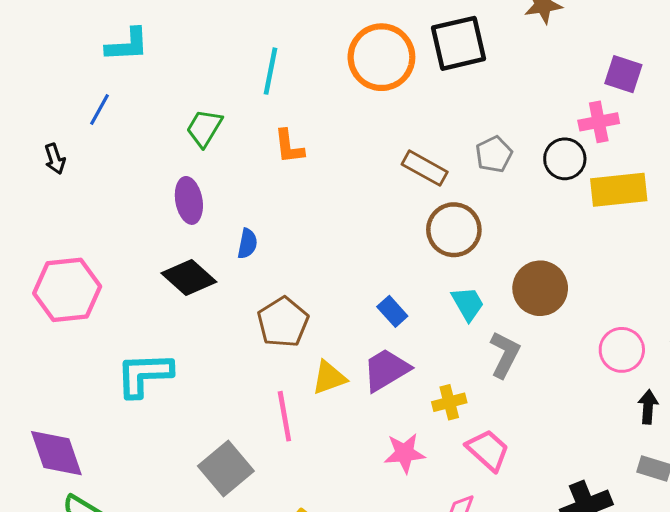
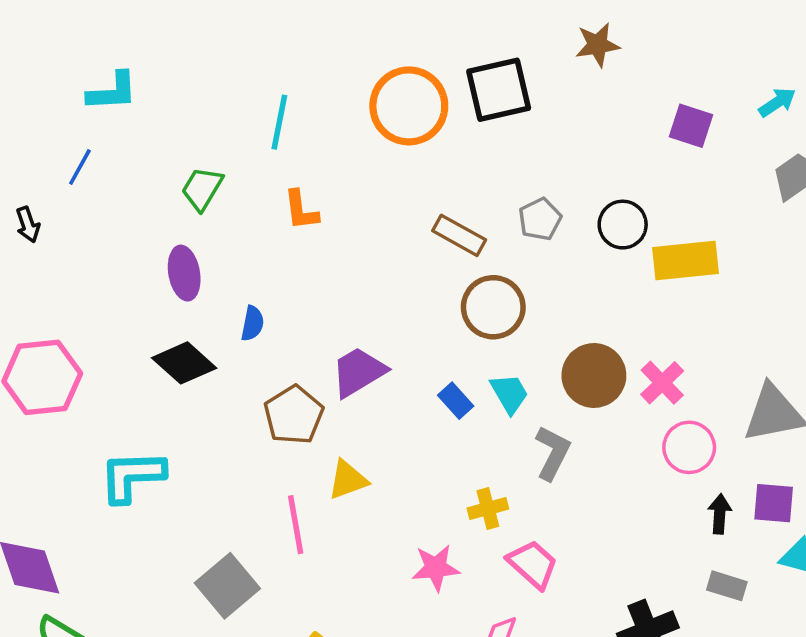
pink cross: (599, 122) -> (662, 383), moved, turned -33
blue rectangle: (392, 311) -> (456, 401), moved
purple trapezoid: (386, 370) -> (358, 372), moved

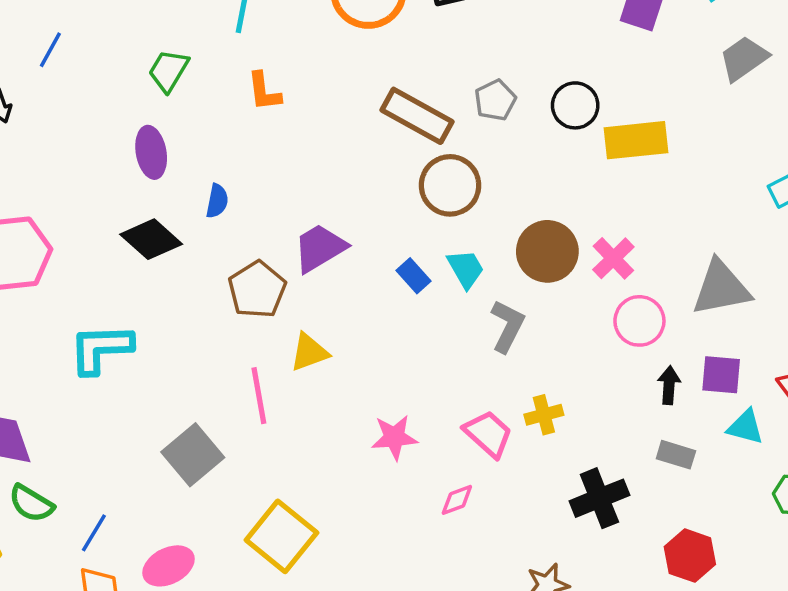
brown rectangle: (459, 235) -> (417, 116), size x1.4
yellow cross: (488, 508) -> (544, 415), moved

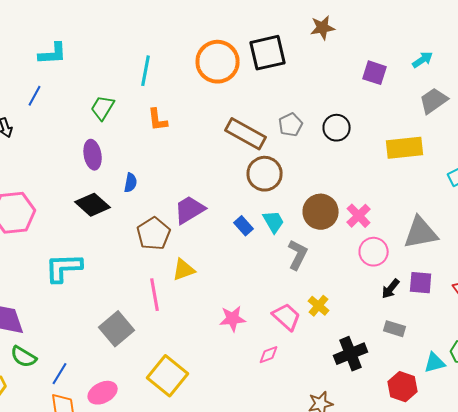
yellow rectangle: (636, 140) -> (405, 148), moved
black arrow: (669, 385) -> (391, 289), turned -145
yellow cross: (544, 415) -> (319, 306), turned -35
cyan triangle: (745, 427) -> (435, 363), moved, turned -30

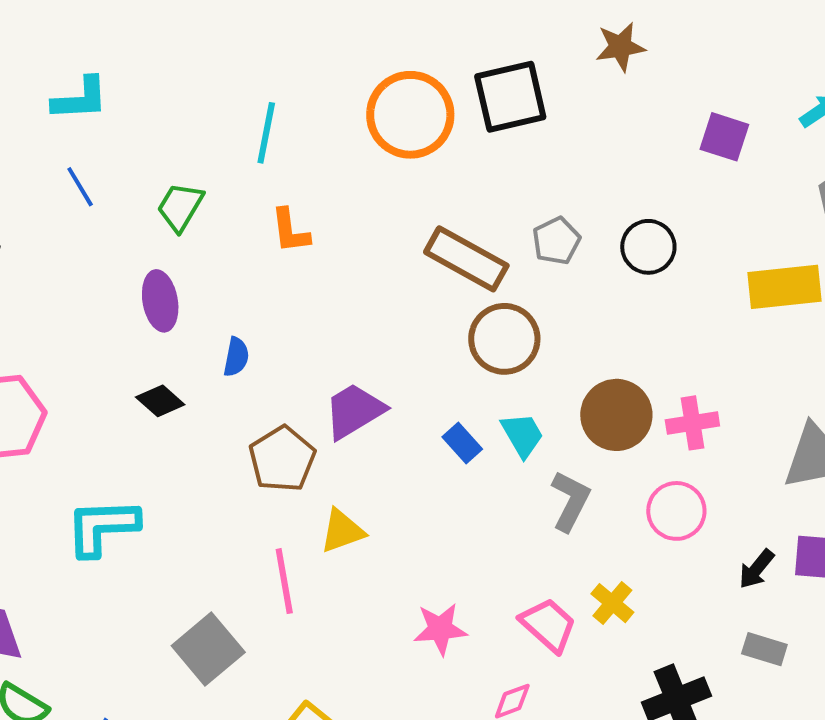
blue line: (35, 96) -> (80, 187), moved, turned -60
black diamond: (93, 205) -> (160, 401), size x0.7
pink cross: (359, 216) -> (692, 423), turned 35
pink circle: (374, 252) -> (676, 511), moved

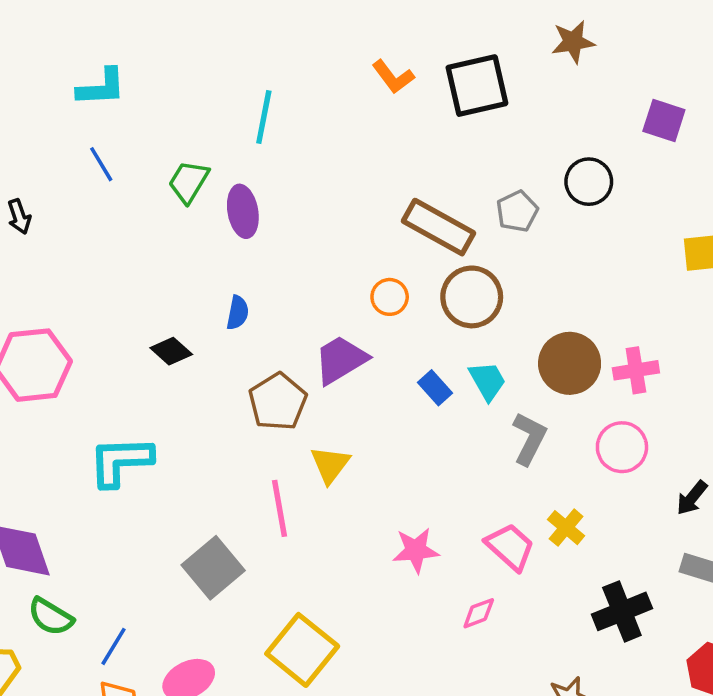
orange circle: (410, 115) -> (390, 297), moved, size x0.5
orange L-shape: (290, 231) -> (393, 77), moved, turned -30
black circle: (648, 247) -> (589, 182), moved
purple ellipse: (160, 301) -> (243, 211), moved
yellow triangle: (342, 531) -> (330, 465), turned -33

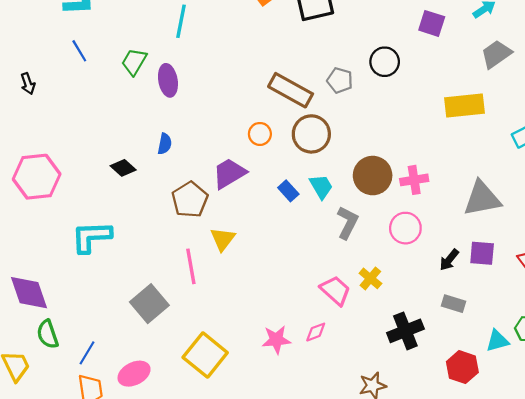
gray pentagon: (517, 211) -> (340, 80), turned -30
pink star: (416, 550) -> (276, 340), moved
green semicircle: (51, 617) -> (48, 334), turned 40

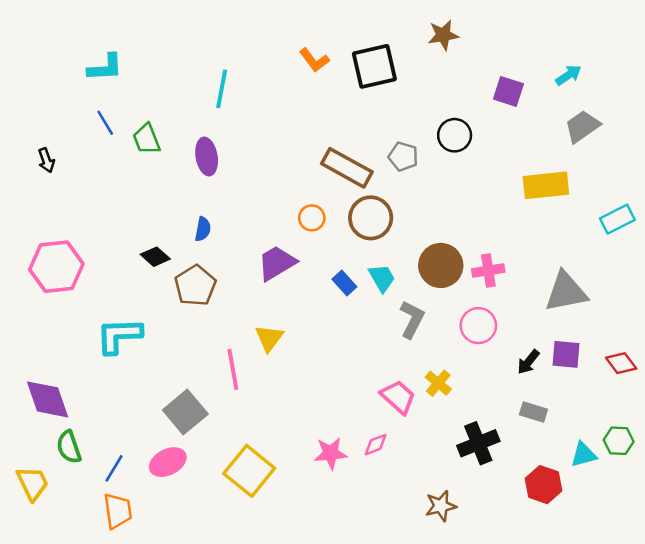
green trapezoid: (134, 62) -> (147, 139), moved, turned -52
brown pentagon: (190, 200) -> (195, 285), moved
pink ellipse: (134, 374) -> (168, 462), moved

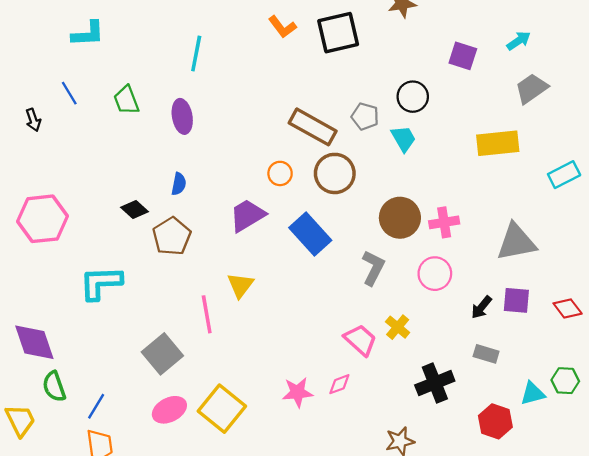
blue line: (105, 123) -> (69, 93), moved
cyan trapezoid: (382, 278) -> (403, 139), moved
blue rectangle: (344, 283) -> (310, 234), size x1.8
pink ellipse: (168, 462) -> (169, 410), moved

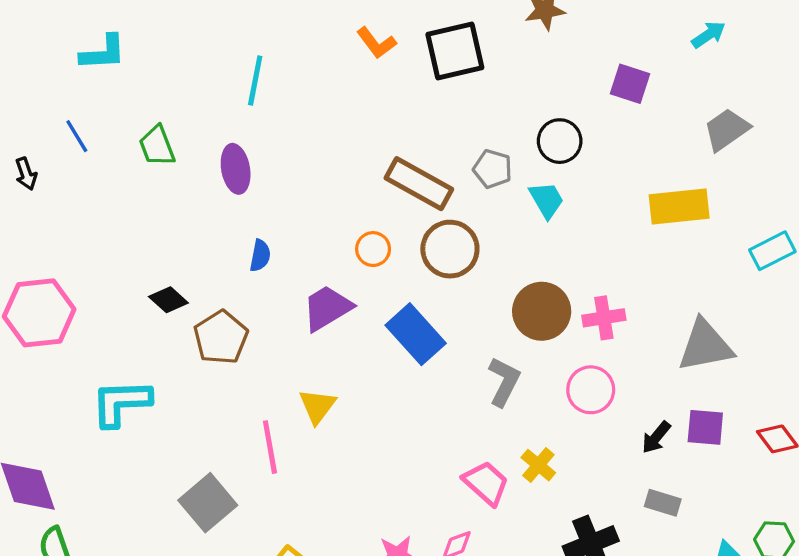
cyan arrow: (519, 41) -> (709, 35), moved
blue semicircle: (179, 184) -> (260, 256), moved

